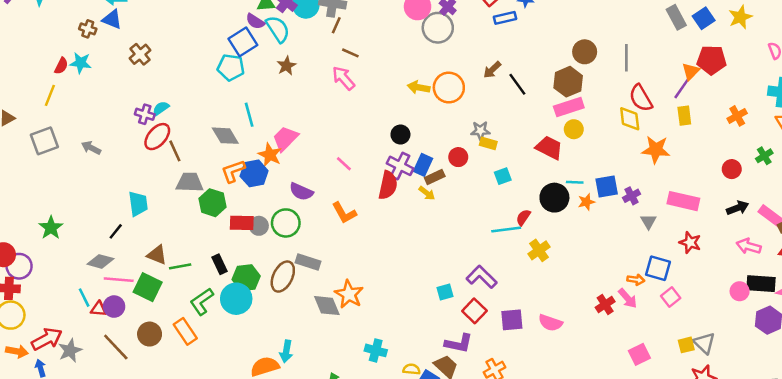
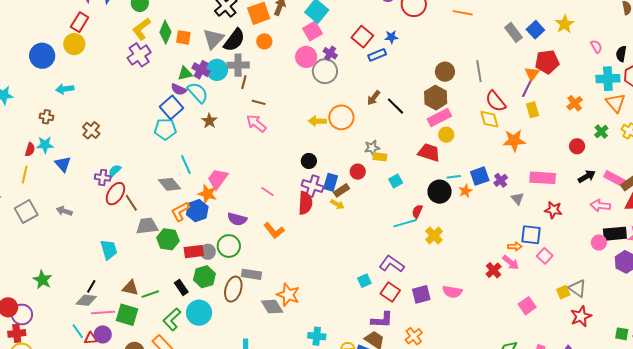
blue triangle: (112, 19) -> (63, 164), moved, turned 36
black line: (116, 231) -> (91, 286), moved
green hexagon: (246, 278) -> (204, 277), moved

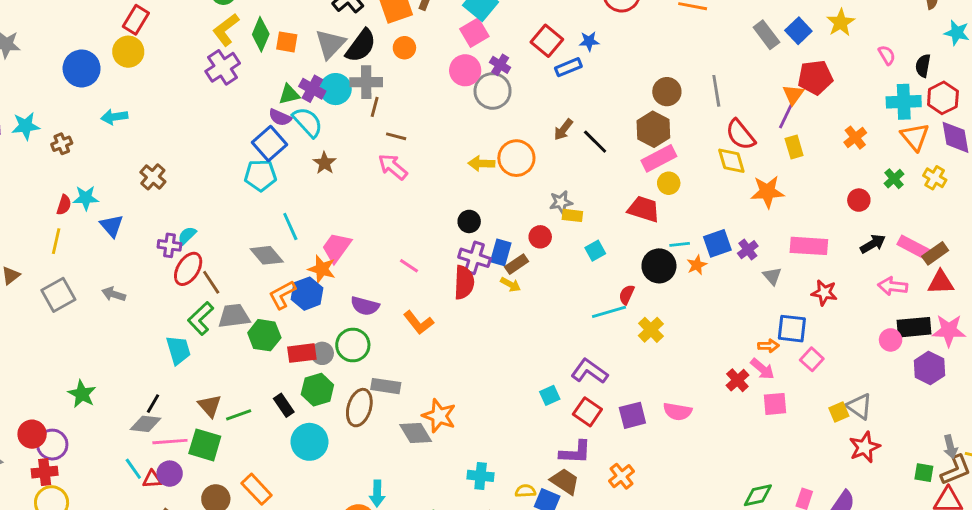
brown cross: (46, 117) -> (62, 144), moved, turned -32
brown triangle: (130, 288) -> (210, 406), turned 36
pink square: (527, 306) -> (775, 404), moved, turned 30
green L-shape: (172, 319) -> (201, 318), moved

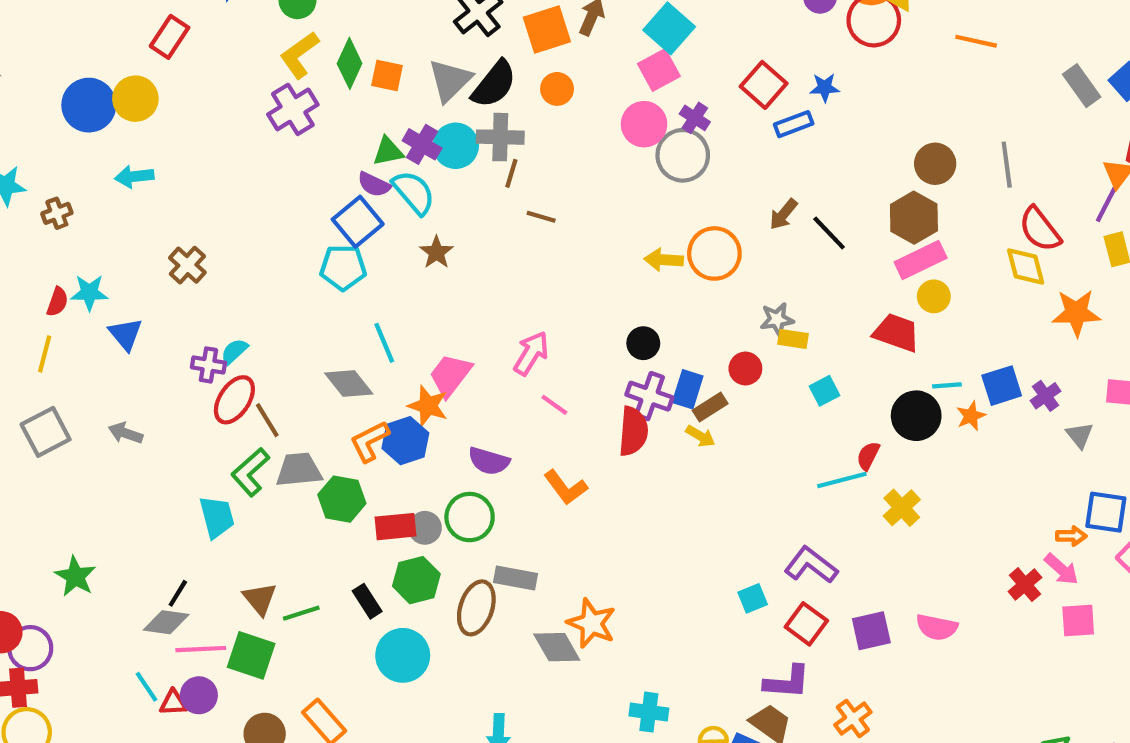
yellow circle: (128, 52) -> (135, 99), moved
pink arrow: (393, 167) -> (531, 353), moved, turned 80

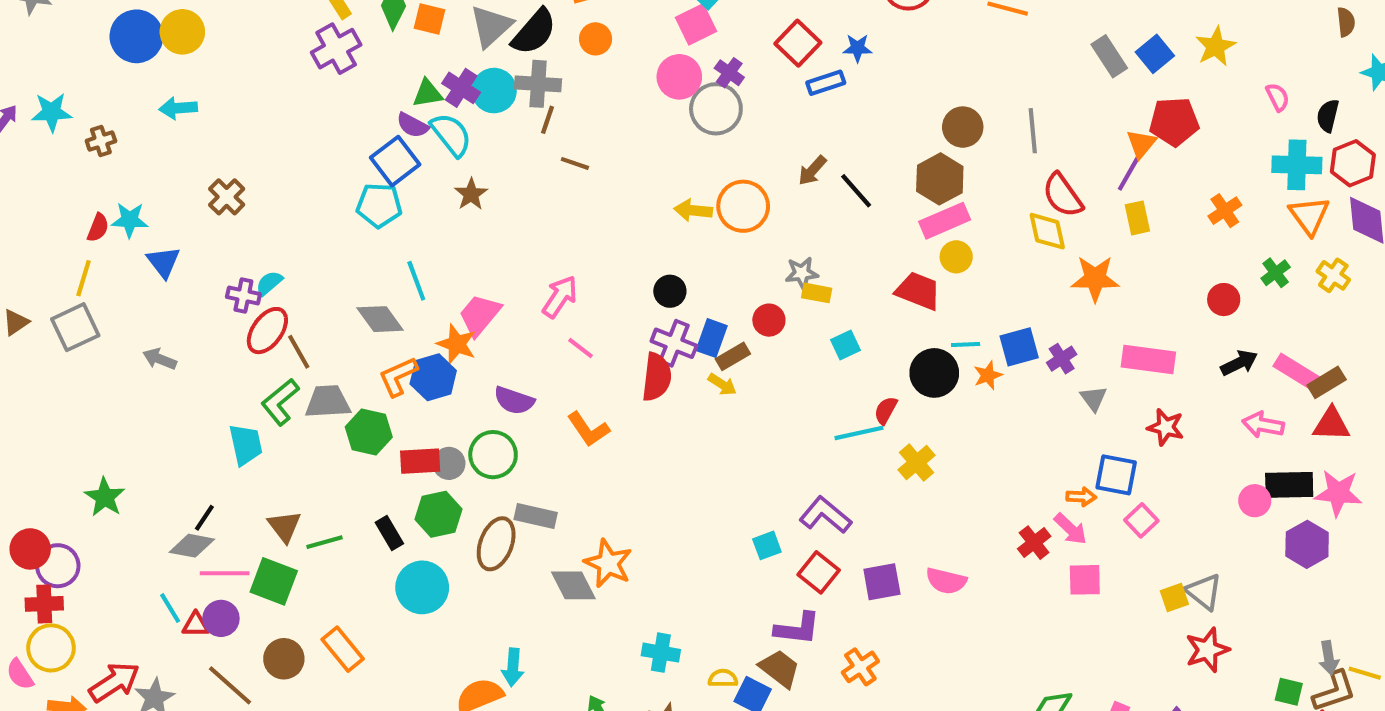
gray square: (46, 432) -> (75, 327), moved

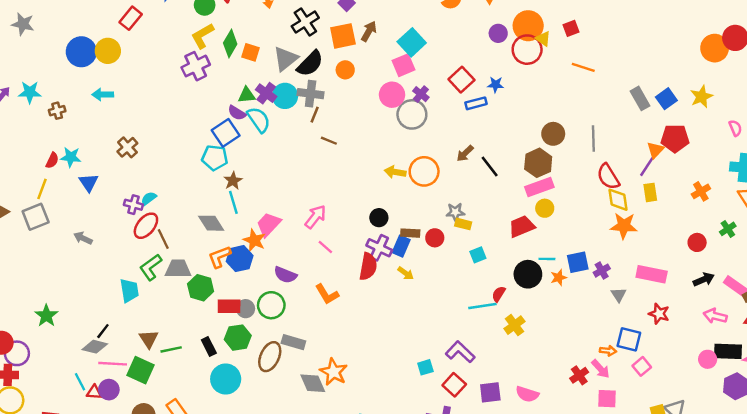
brown star: (471, 194) -> (233, 181), moved
yellow diamond: (1047, 231) -> (618, 200), moved
red trapezoid: (918, 291) -> (522, 226), turned -48
brown rectangle: (733, 356) -> (410, 233), moved, turned 30

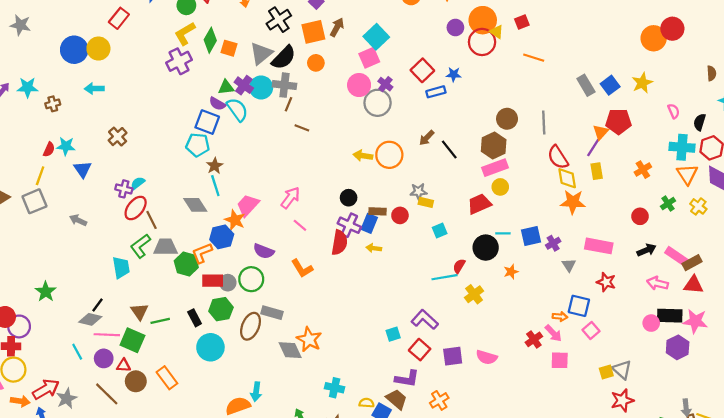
blue square: (226, 133) -> (207, 122), turned -35
orange L-shape: (219, 257) -> (202, 253), moved
yellow arrow: (406, 273) -> (374, 248), turned 152
orange star: (559, 277) -> (511, 272), moved
red triangle: (94, 392) -> (124, 365), moved

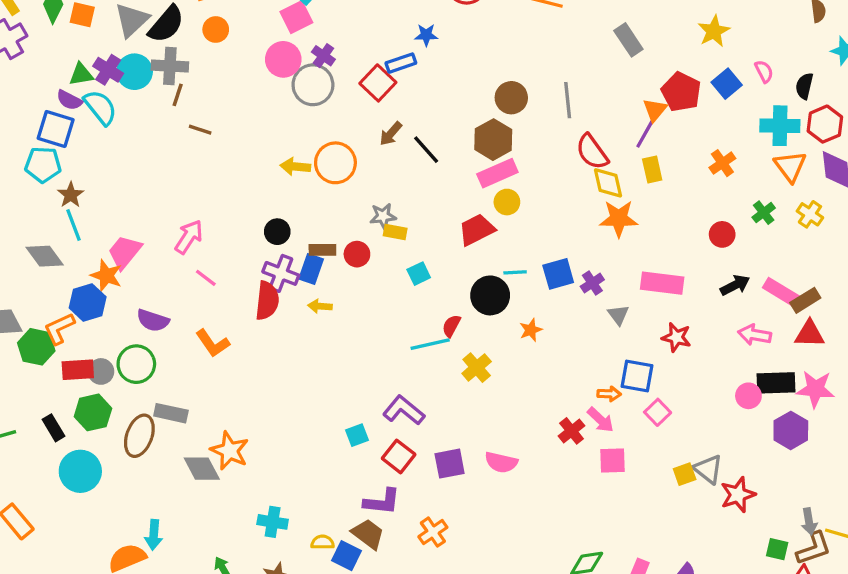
red square: (422, 70) -> (378, 83), moved
blue square: (610, 85) -> (727, 84), moved
red pentagon: (619, 121) -> (681, 92), turned 30
red star: (622, 400) -> (738, 495), moved

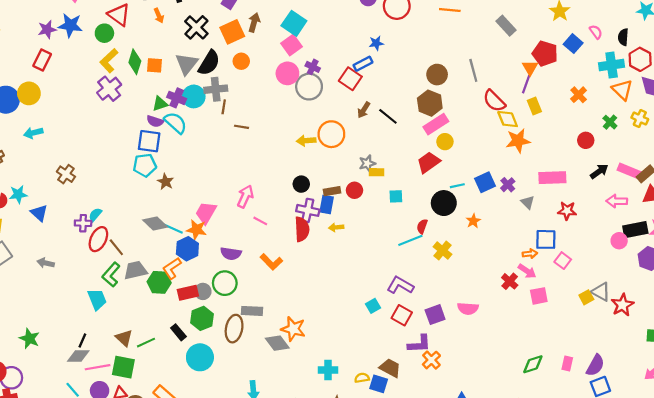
cyan line: (73, 225) -> (173, 228), moved, turned -36
cyan square: (419, 274) -> (396, 196), turned 32
purple L-shape: (382, 502) -> (419, 344), moved

